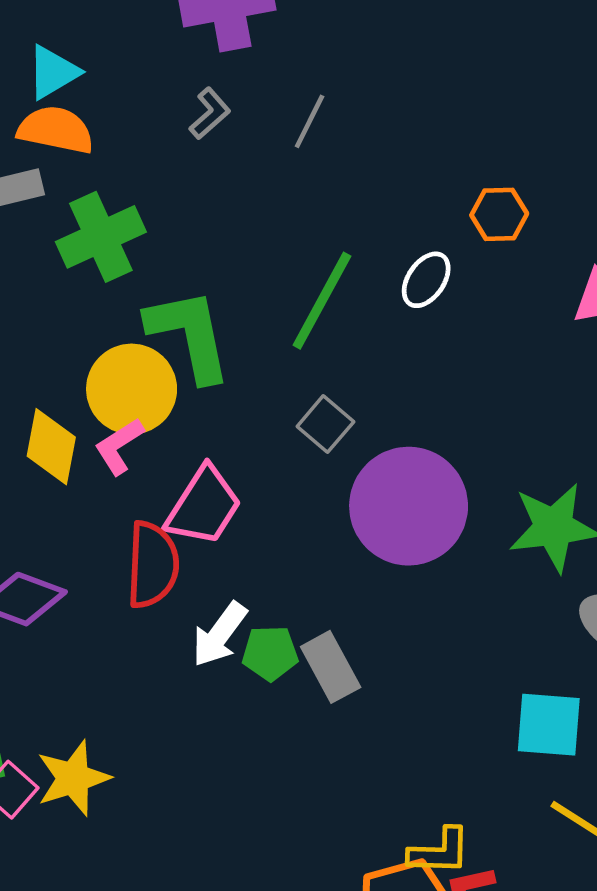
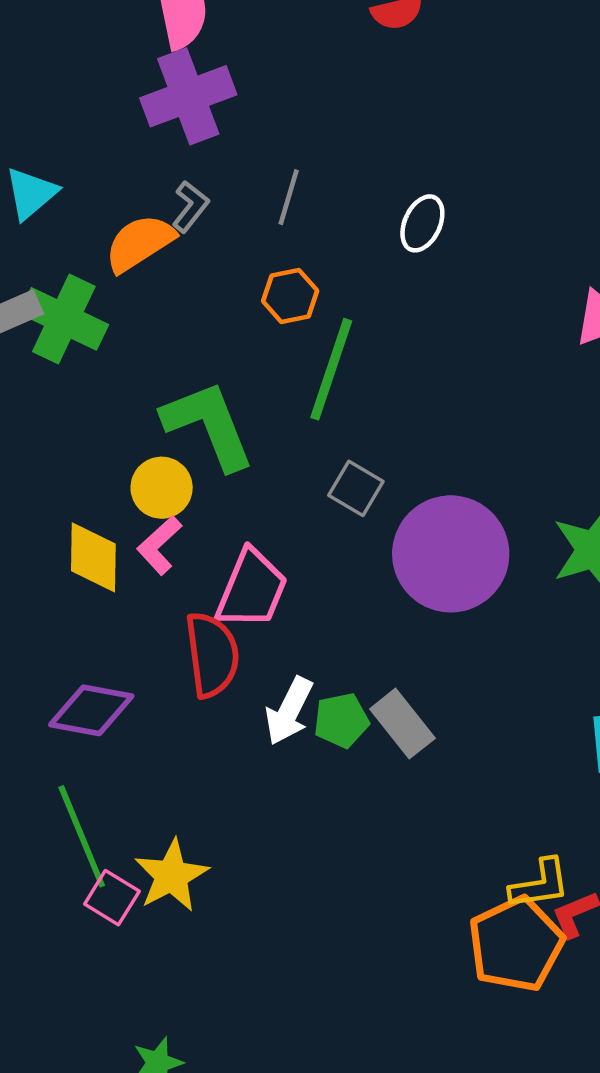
orange semicircle: (56, 130) -> (140, 243), moved, turned -34
orange hexagon: (499, 214) -> (290, 296), moved
green cross: (101, 237) -> (64, 319), moved, turned -30
white ellipse: (426, 280) -> (422, 223), moved
yellow circle: (132, 389) -> (162, 488), size x0.7

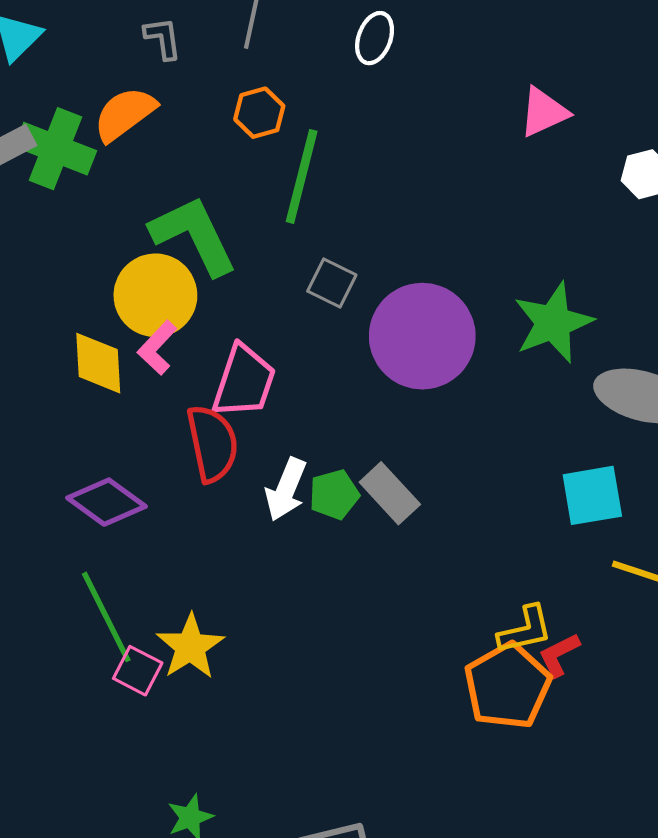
gray L-shape: (190, 207) -> (163, 38), turned -42
orange semicircle: (140, 243) -> (125, 114), moved
yellow circle: (162, 488) -> (155, 295), size x1.5
purple diamond: (91, 710) -> (106, 502), turned 30

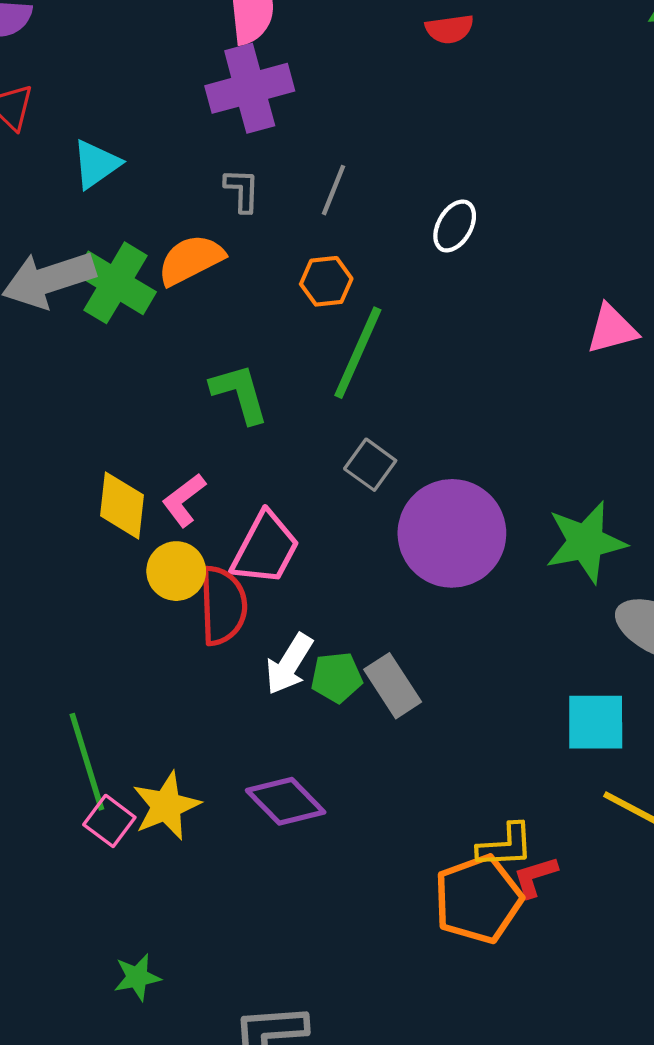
green L-shape: (194, 235) -> (240, 393), size x0.7
yellow circle: (155, 295) -> (176, 571), moved, size x0.7
purple diamond: (106, 502) -> (286, 801), moved

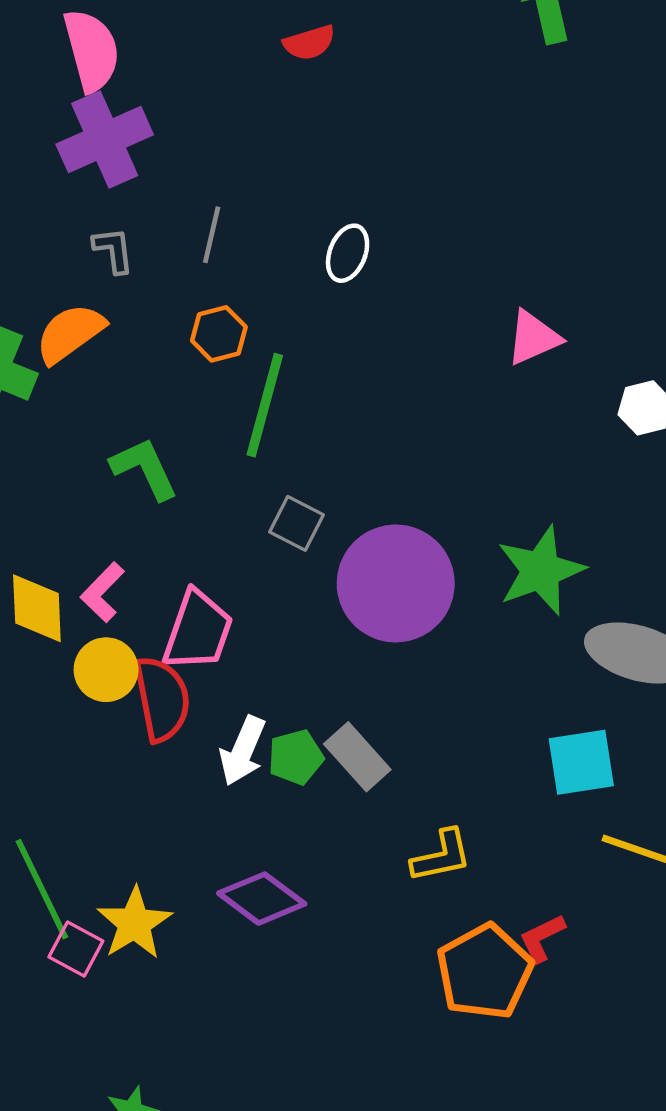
yellow L-shape: (505, 846) -> (441, 856), moved

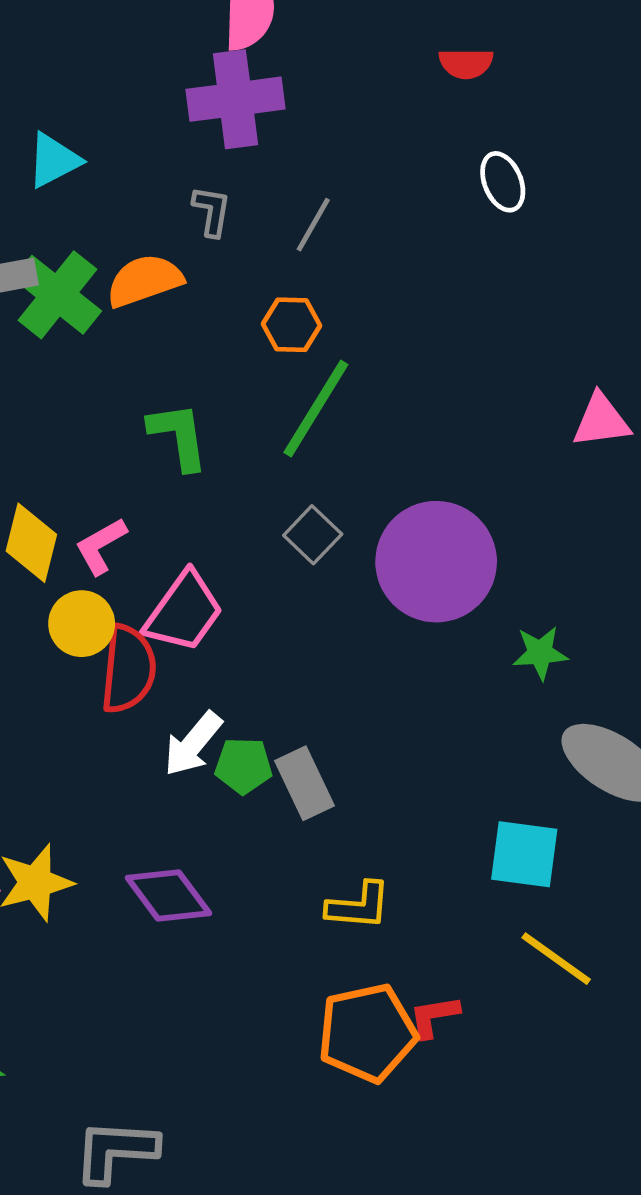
white ellipse: (348, 253) -> (503, 182), moved, turned -60
green star: (541, 571) -> (540, 653), size x0.6
purple circle: (396, 583) -> (436, 562), moved

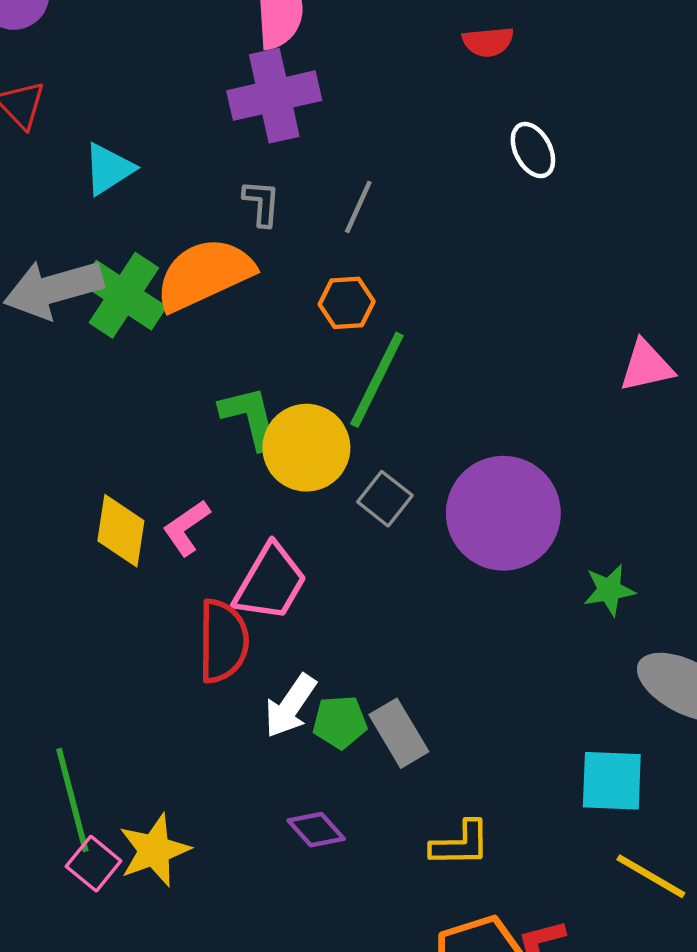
orange semicircle: (144, 281) -> (204, 274), size x1.4
yellow circle: (82, 624) -> (306, 448), moved, size x1.4
purple diamond: (168, 895) -> (316, 830), moved, size x0.7

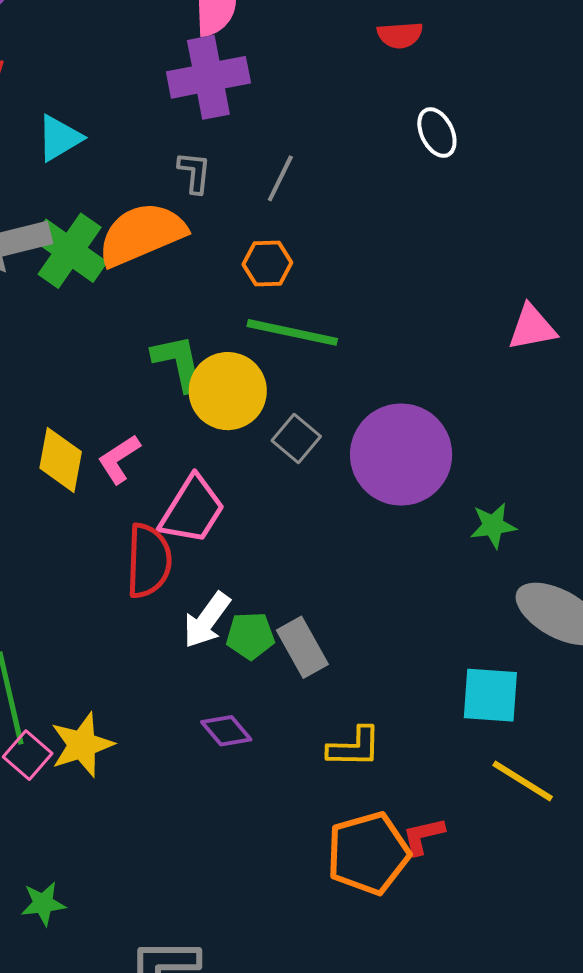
green line: (377, 380) -> (292, 332), turned 74

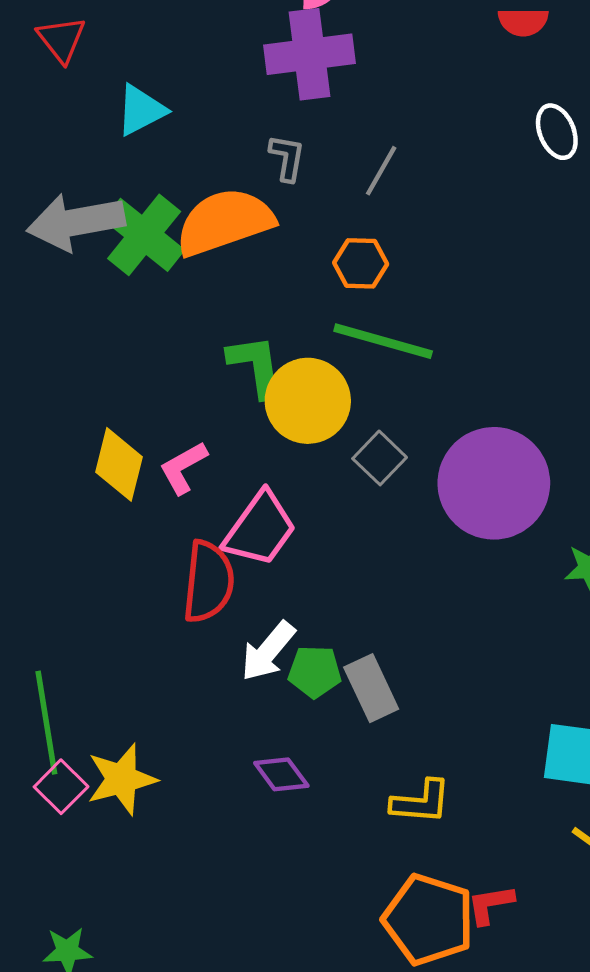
orange pentagon: (368, 853) -> (429, 920), turned 30

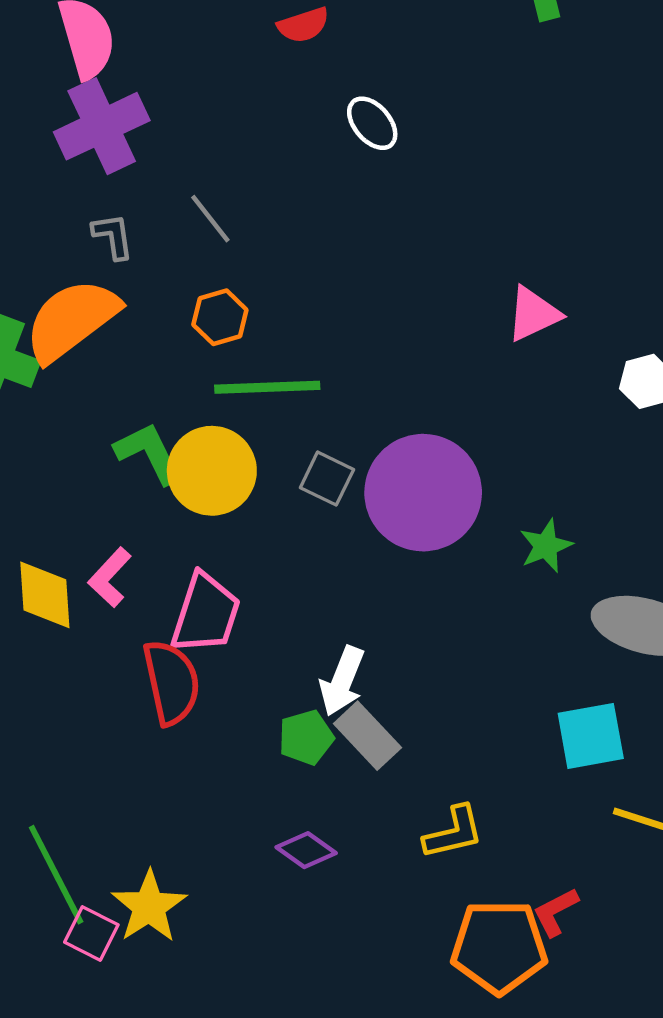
gray line: (381, 171) -> (210, 219), turned -50
gray square: (380, 458) -> (327, 479), moved
white arrow: (268, 651) -> (342, 681), moved

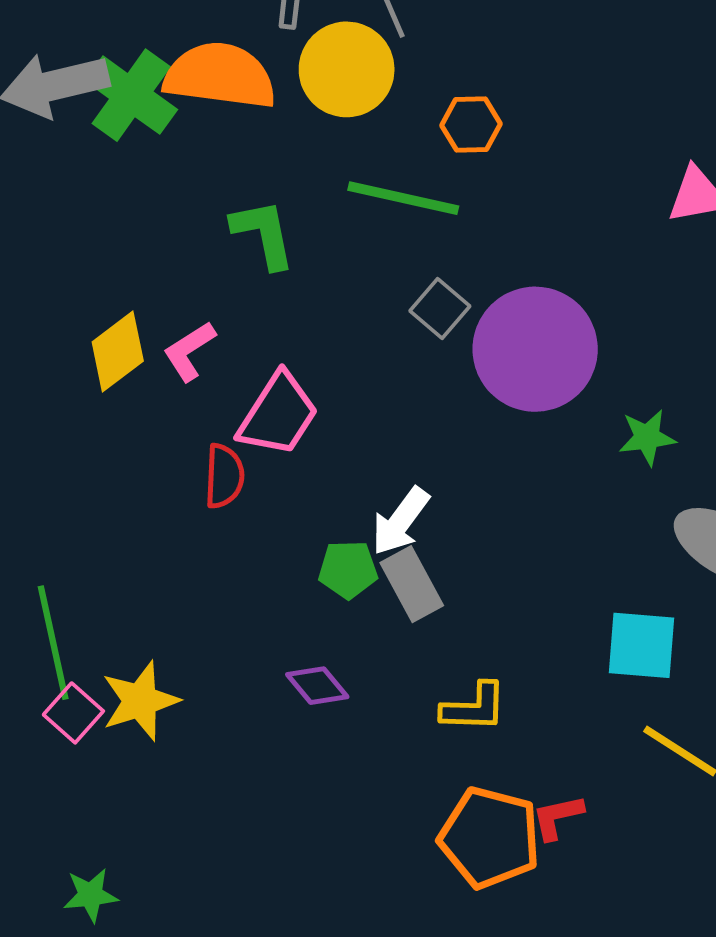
orange hexagon: (220, 317) -> (471, 125), moved
orange semicircle: (72, 320) -> (220, 76), turned 30
yellow circle: (212, 471) -> (347, 69), moved
yellow diamond: (45, 595) -> (118, 351), turned 42
red semicircle: (171, 682) -> (224, 476), size x0.7

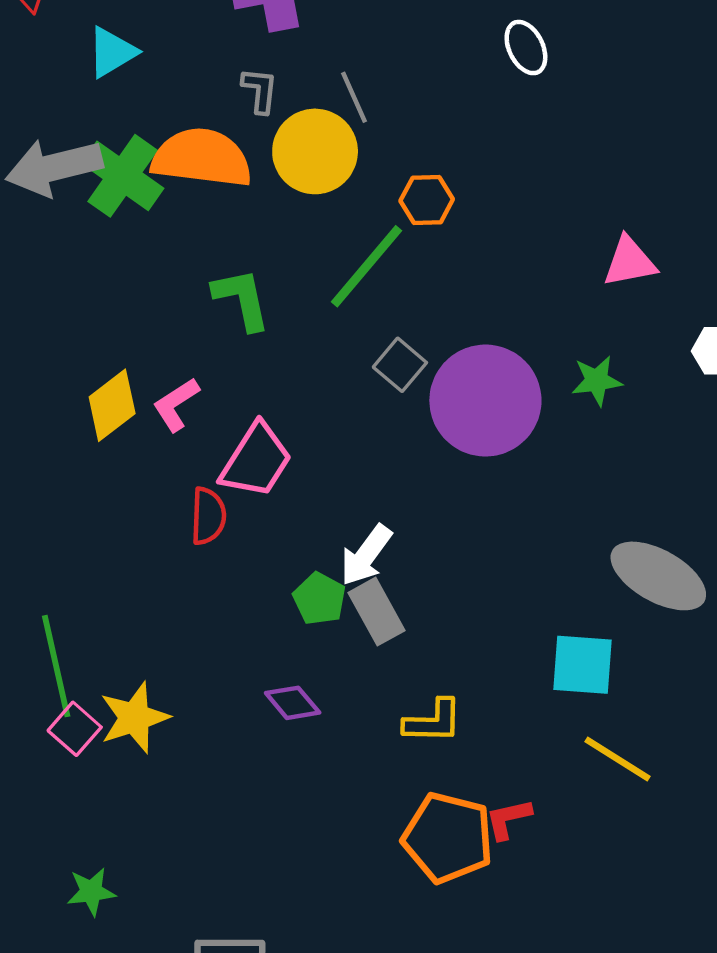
green line: (403, 198) -> (367, 266), turned -62
green star: (647, 437) -> (597, 381), moved
green pentagon: (348, 569) -> (319, 599), turned 30

